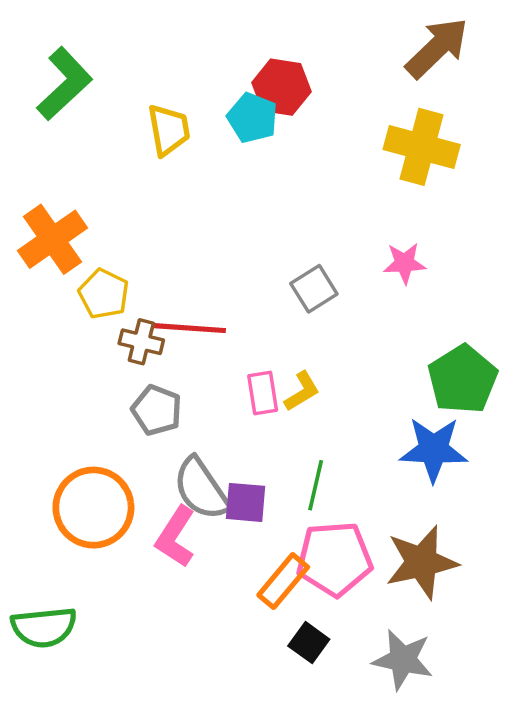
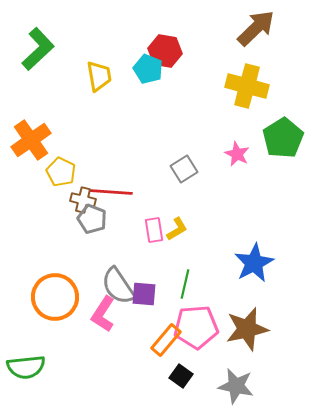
pink star: (404, 263) -> (237, 154), turned 30
green pentagon: (463, 379) -> (283, 138), moved
gray pentagon: (157, 410) -> (92, 219), moved
blue star: (434, 449) -> (254, 263), turned -30

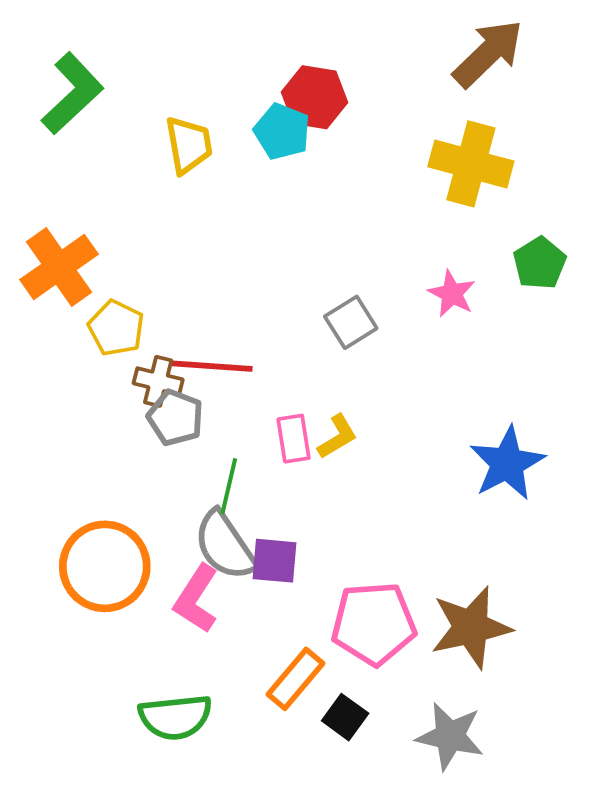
green pentagon: (283, 138) -> (540, 263), size x0.7
blue star: (254, 263) -> (507, 463), moved
green line: (185, 284) -> (229, 486), moved
orange rectangle: (166, 340) -> (295, 679), moved
green semicircle: (26, 367) -> (175, 717), moved

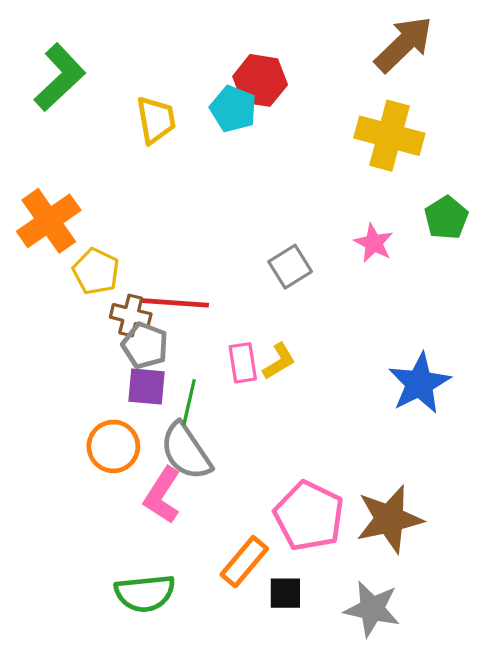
purple square: (274, 561) -> (146, 387), moved
orange circle: (105, 566) -> (113, 446), moved, size x0.7
pink pentagon: (374, 624) -> (309, 516), turned 30
black square: (345, 717) -> (285, 593), turned -36

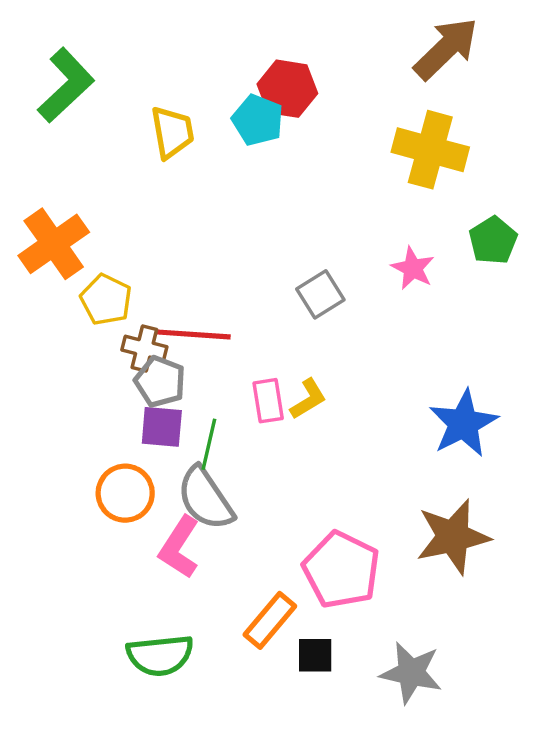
brown star: (389, 519) -> (453, 537), moved

